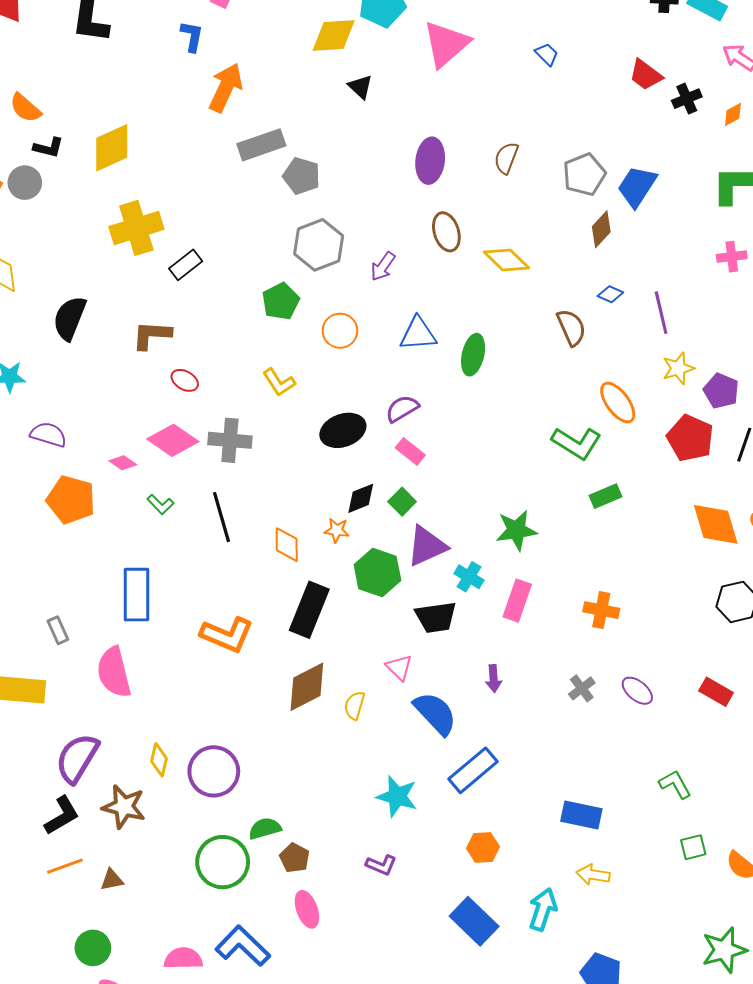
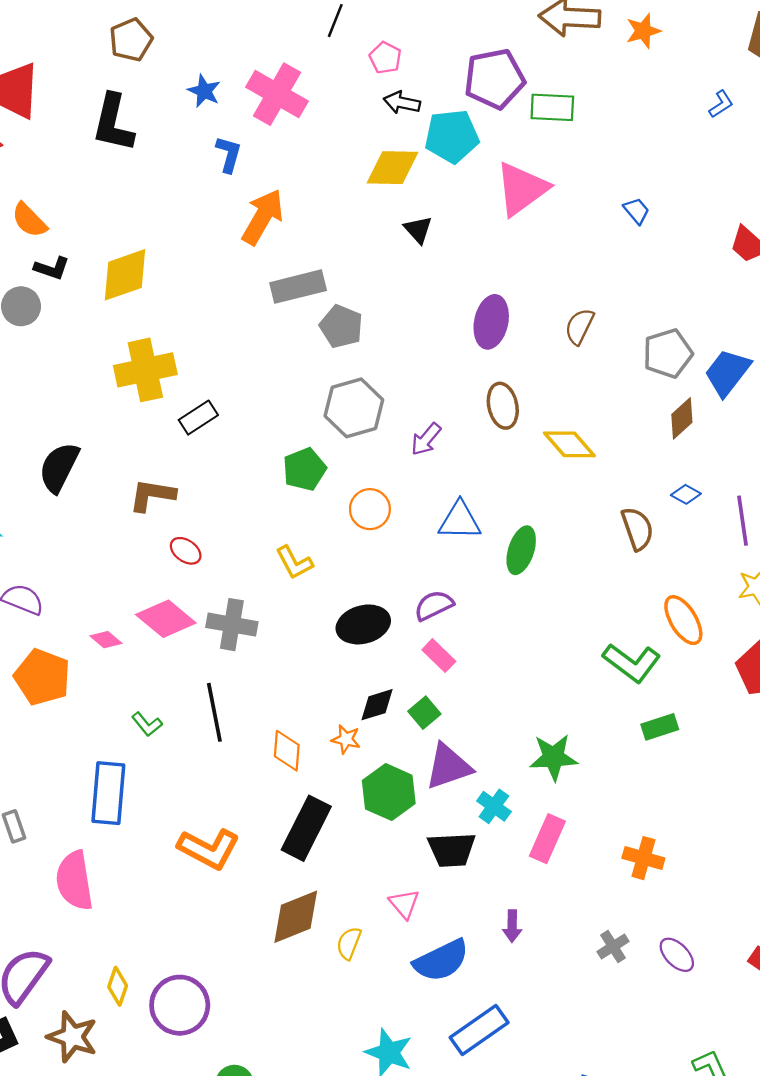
green L-shape: (160, 504) -> (147, 724), moved
blue semicircle: (435, 713) -> (441, 961), turned 102

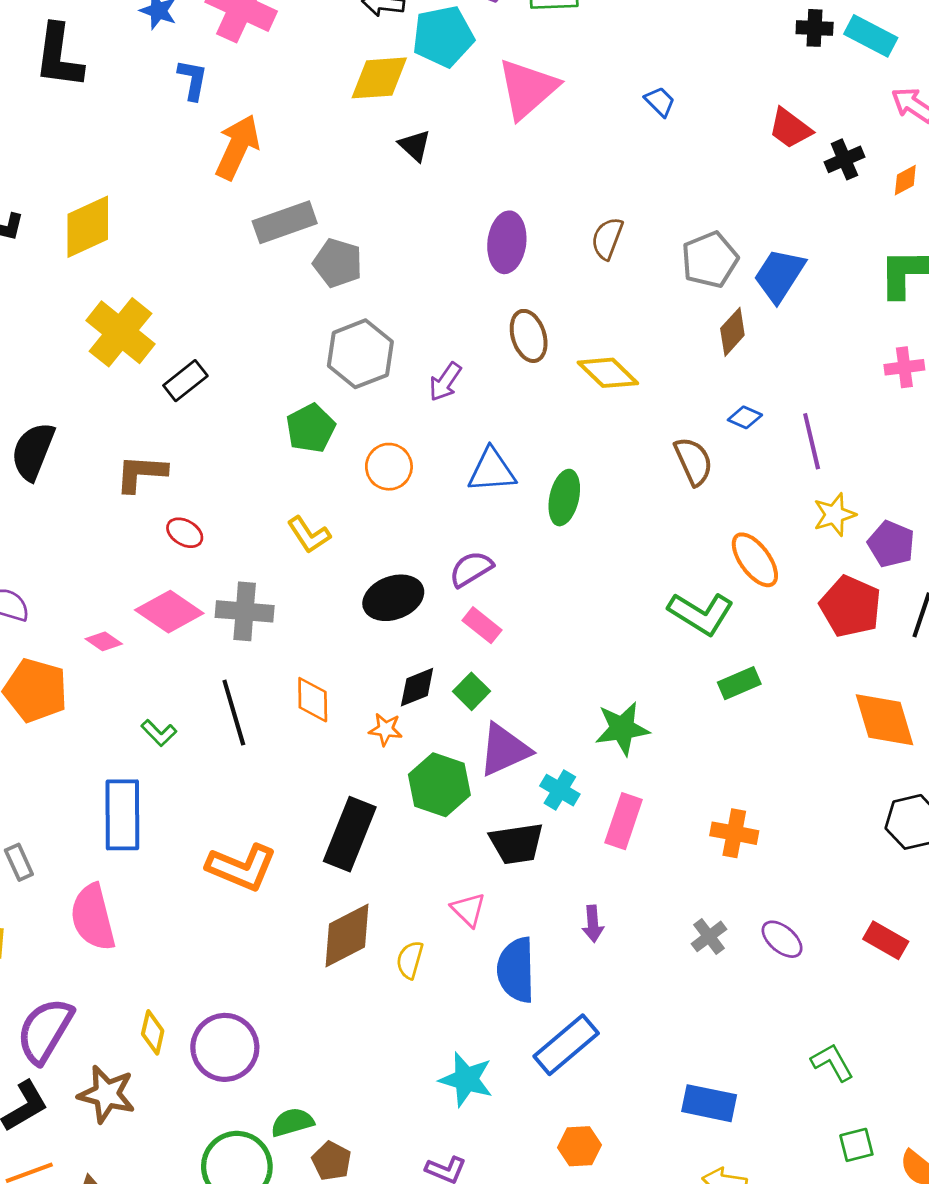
yellow cross: (145, 370) -> (121, 332), turned -34
orange diamond: (287, 751) -> (313, 700), moved
blue semicircle: (441, 961) -> (516, 970), turned 120

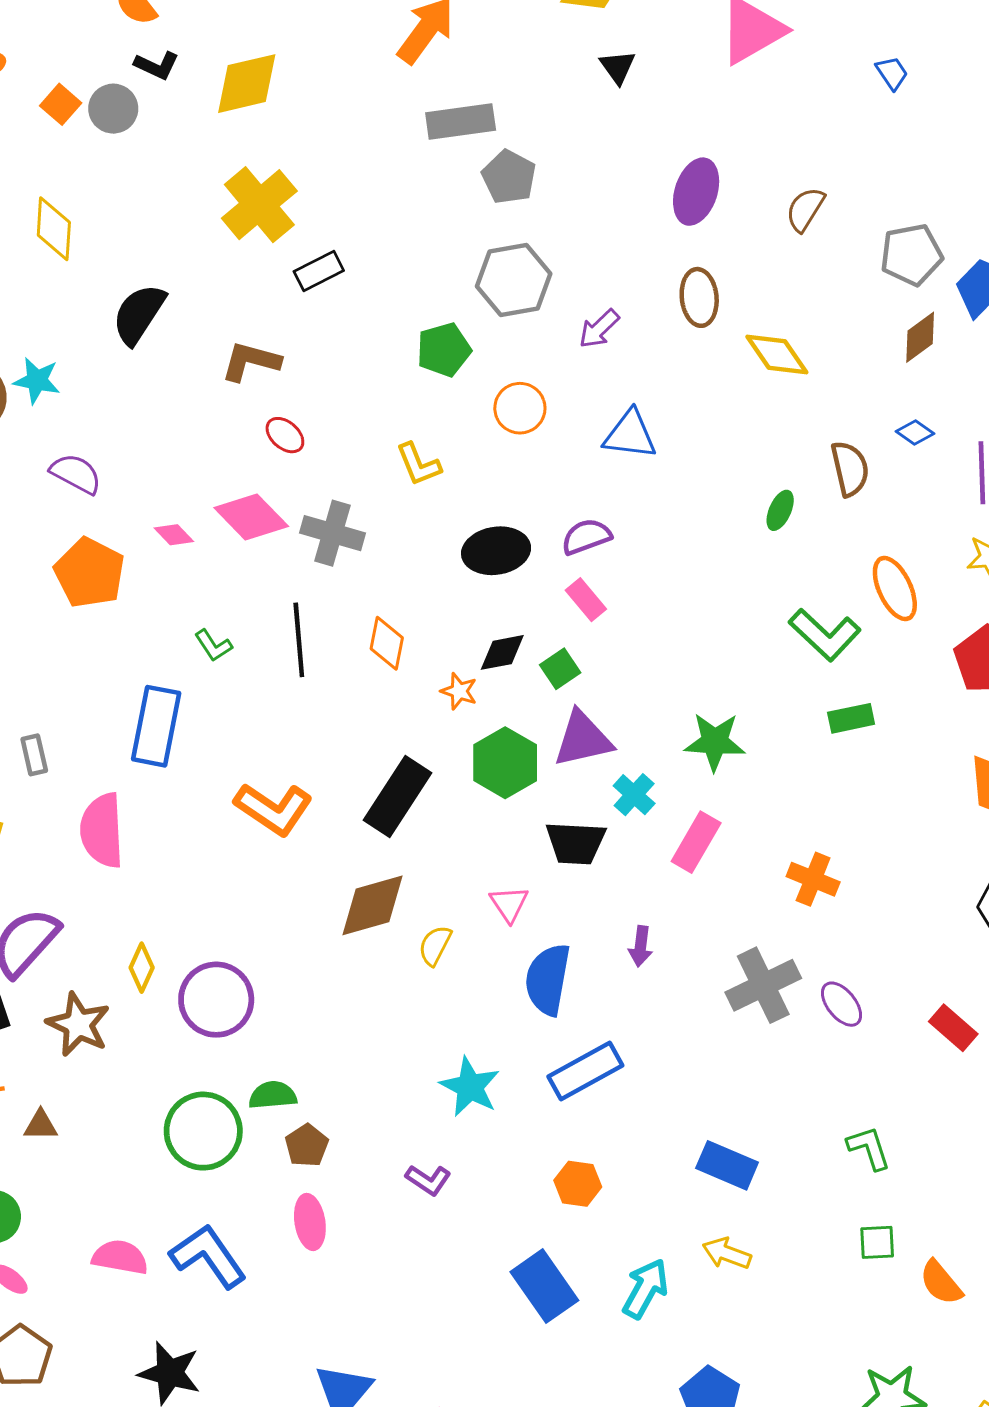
green ellipse: (564, 498) -> (780, 510), moved, size x0.7
gray cross: (709, 936) -> (763, 985), size x1.8

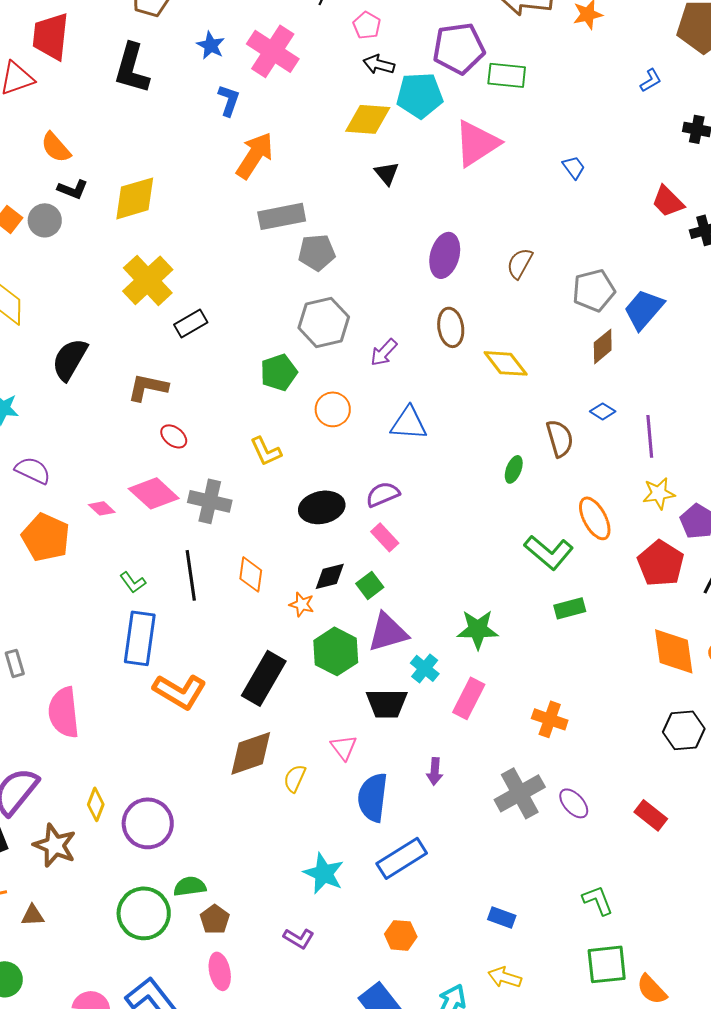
gray pentagon: (509, 177) -> (317, 252), turned -30
blue rectangle: (156, 726) -> (140, 638), moved
blue rectangle: (727, 1165) -> (502, 917), size x0.7
green square: (877, 1242) -> (607, 964), size x1.6

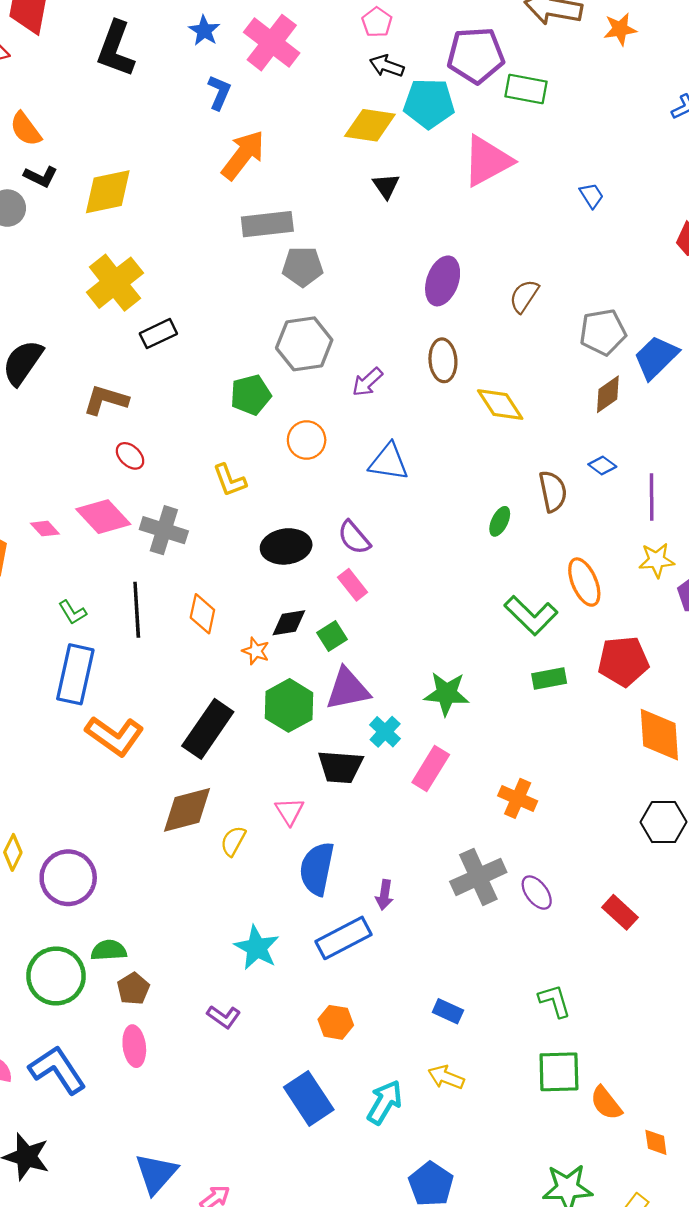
purple semicircle: (383, 494) -> (354, 537), turned -112
red pentagon: (661, 563) -> (623, 661), moved, turned 30
purple arrow: (435, 771) -> (384, 895), moved

